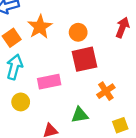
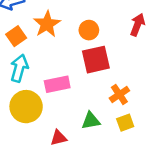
yellow circle: (21, 102) -> (26, 107), size x1.6
yellow square: (120, 125) -> (125, 123), moved

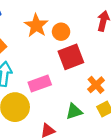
orange star: (47, 24) -> (36, 25), moved

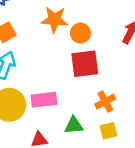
orange star: (36, 25) -> (54, 20), turned 30
pink rectangle: (40, 83) -> (44, 100), moved

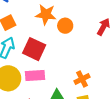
red square: (85, 64) -> (34, 49), moved, turned 30

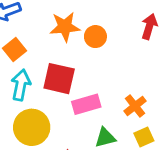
pink rectangle: (35, 76) -> (86, 104), moved

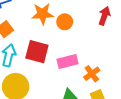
pink rectangle: (86, 104) -> (67, 62), moved

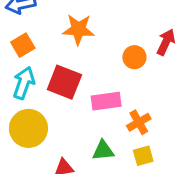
orange circle: (65, 22) -> (134, 57), moved

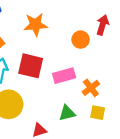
yellow square: (143, 156) -> (98, 113), turned 35

